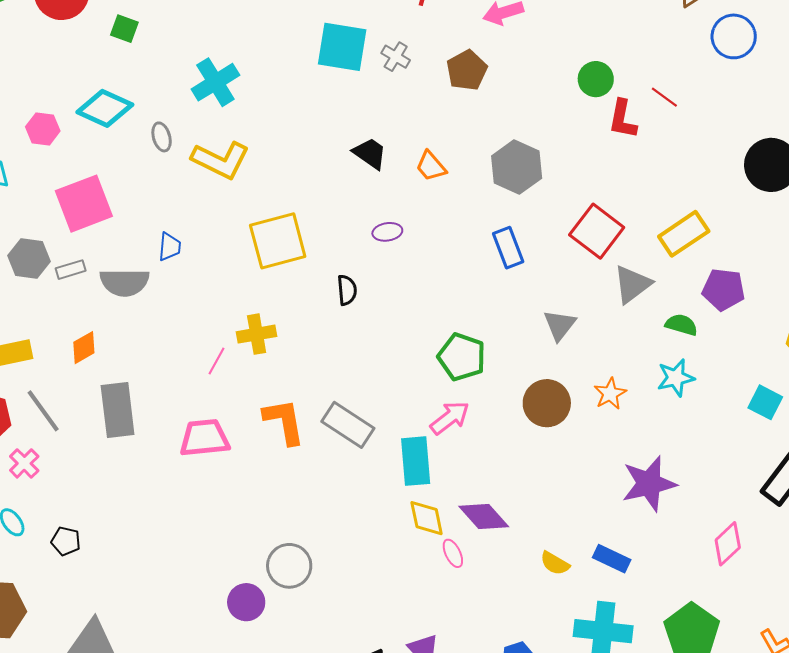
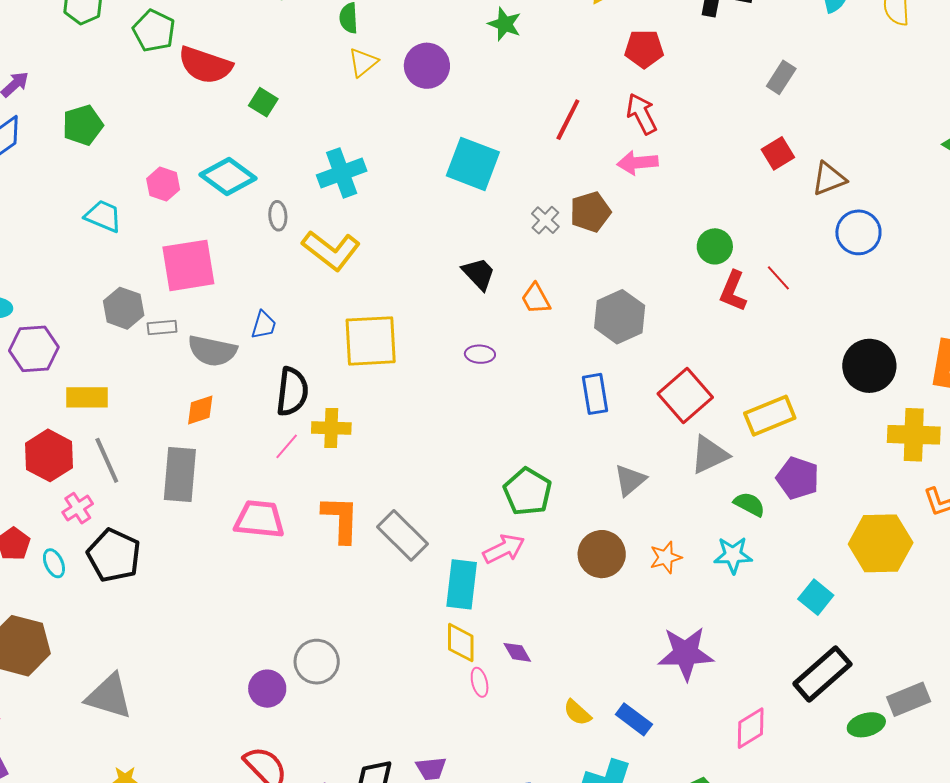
gray cross: (396, 57) -> (545, 220), moved
black semicircle: (347, 290) -> (292, 392), moved, size x1.6
orange diamond: (84, 348) -> (200, 410), moved
purple diamond: (484, 516) -> (517, 652), size x0.6
black pentagon: (66, 541) -> (114, 555), moved, size x1.8

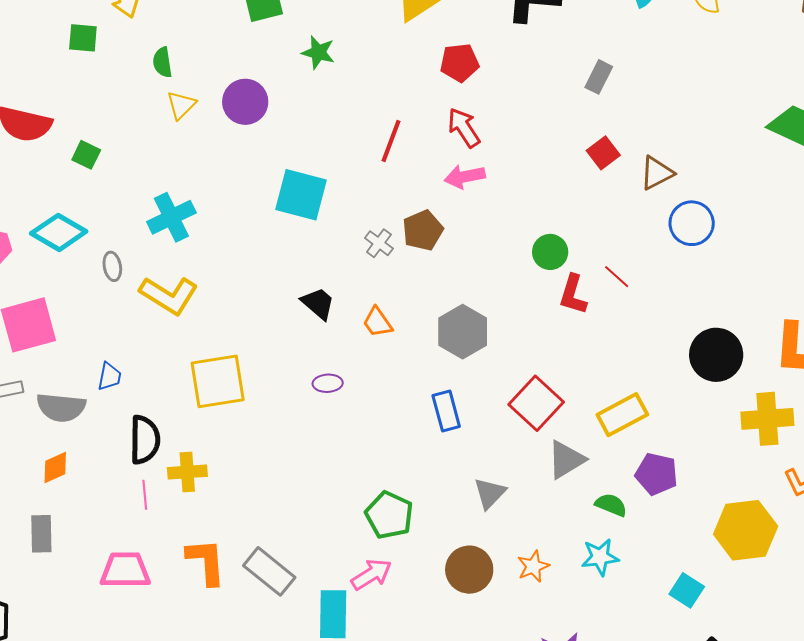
pink line: (287, 446) -> (145, 495), turned -40
gray rectangle: (180, 474) -> (41, 534), size x0.7

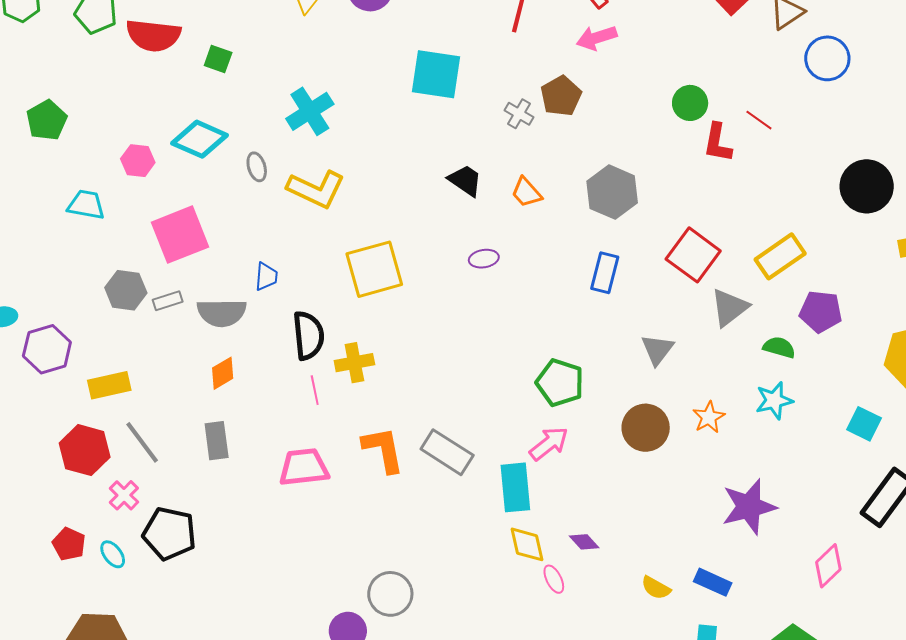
blue rectangle: (446, 411) -> (605, 273), turned 36

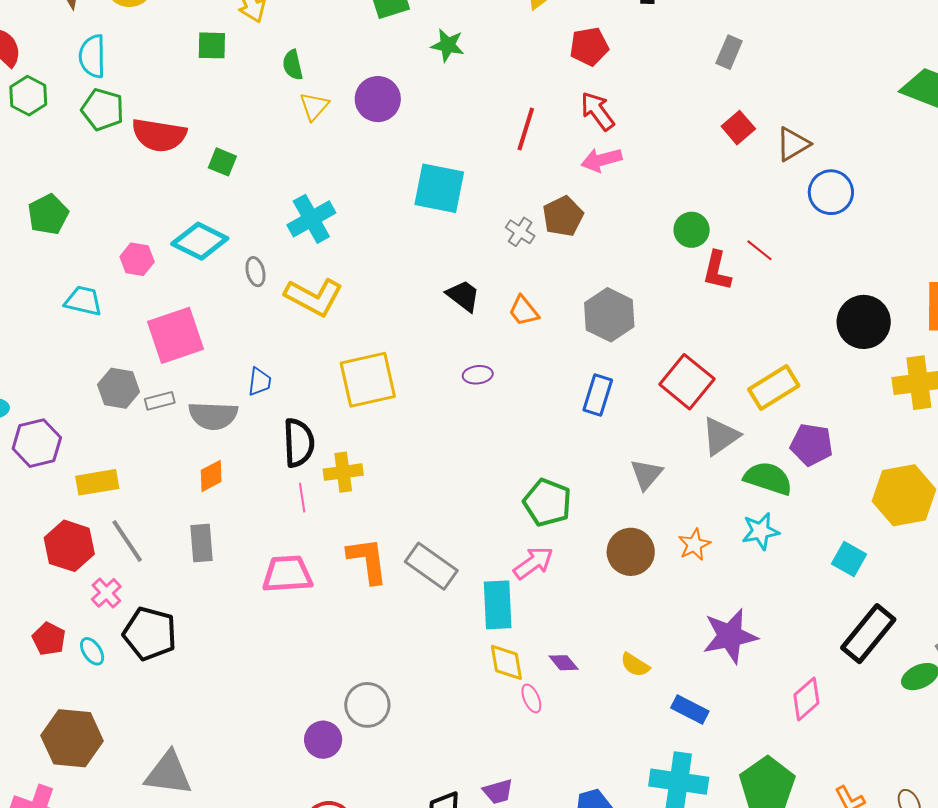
green semicircle: (779, 347) -> (768, 478), size x1.5
yellow semicircle: (656, 588) -> (635, 665), moved

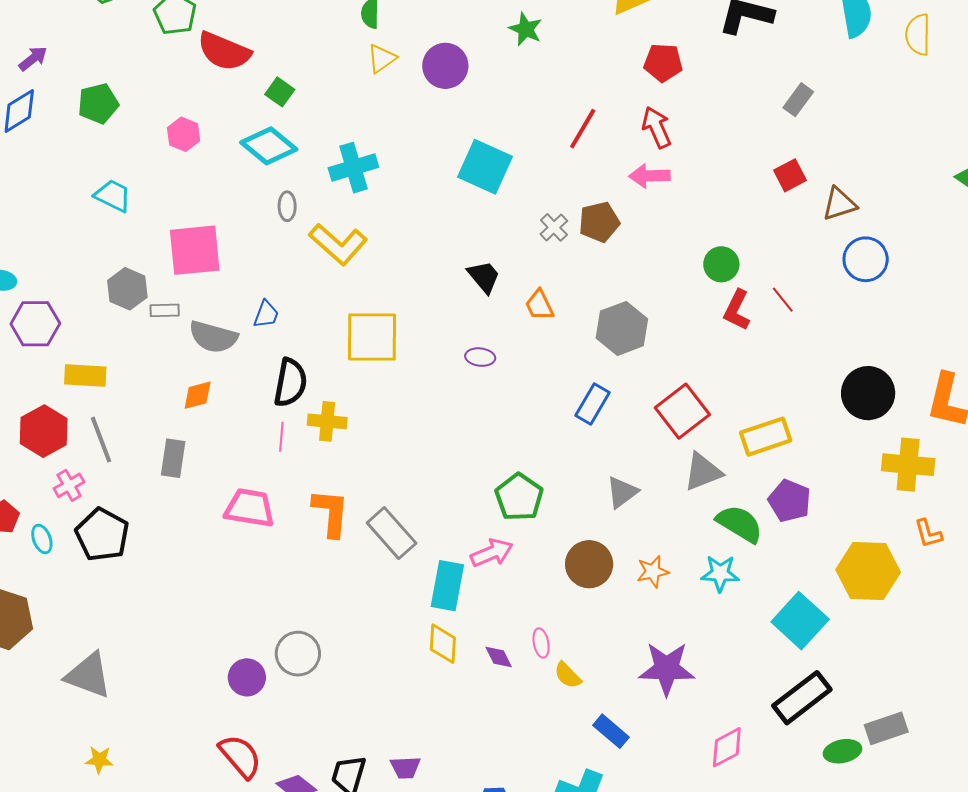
cyan diamond: (200, 241) -> (269, 146), moved
pink hexagon: (137, 259) -> (184, 134), moved
cyan square: (849, 559) -> (800, 621), size x1.6
pink ellipse: (531, 698) -> (541, 643), moved

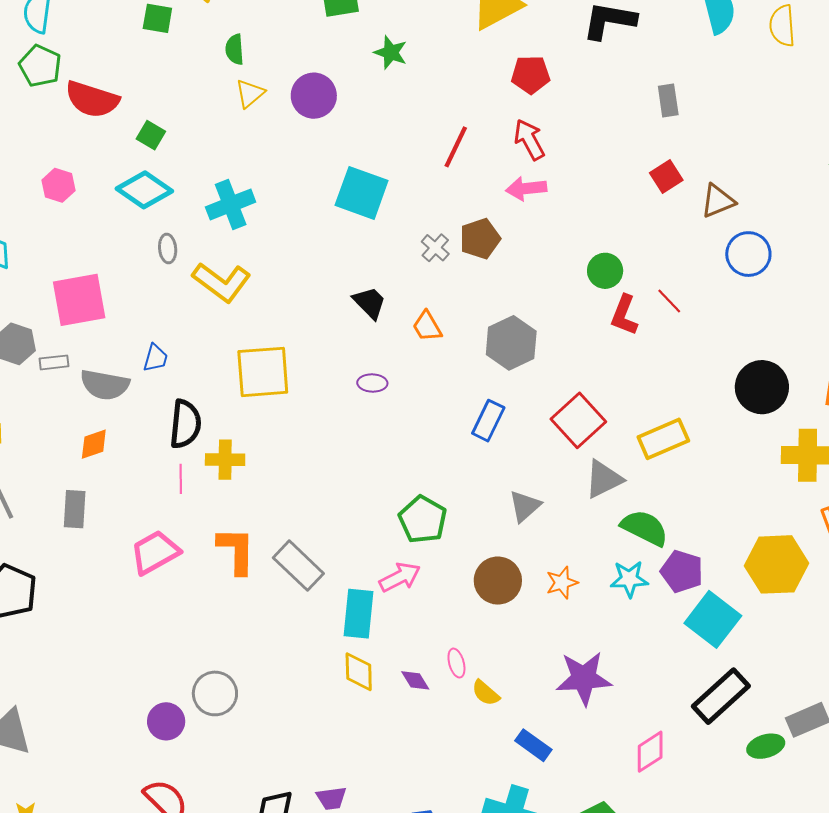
gray rectangle: (798, 100) -> (668, 101), turned -40
purple pentagon: (789, 501) -> (682, 571), moved
pink trapezoid: (250, 508) -> (155, 552), turned -34

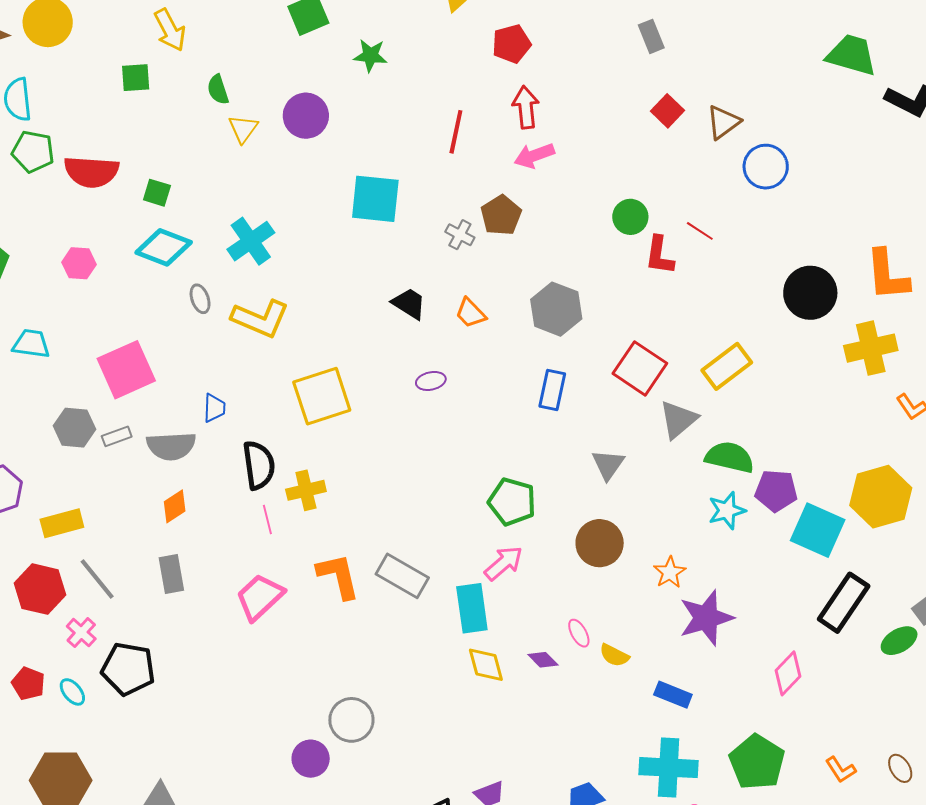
red arrow: (529, 140) -> (526, 107), turned 36
yellow hexagon: (776, 564) -> (881, 497), moved
orange star: (562, 583) -> (670, 572), moved

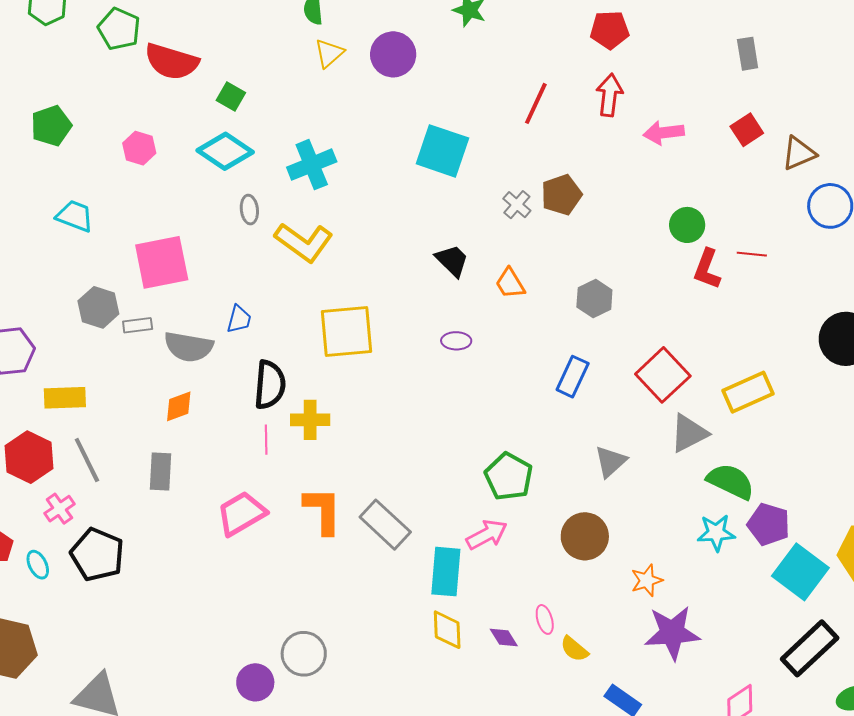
pink arrow: (534, 156) -> (664, 133), moved
red line: (700, 231) -> (752, 254), turned -40
gray hexagon: (556, 309) -> (594, 299), size x0.7

